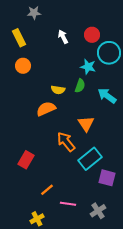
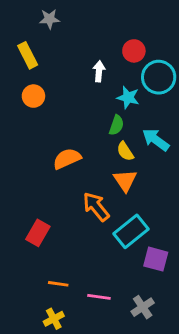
white arrow: (63, 37) -> (99, 71), moved, turned 32
yellow semicircle: (58, 90) -> (125, 151), moved, turned 48
orange line: (47, 190) -> (58, 284), moved, turned 48

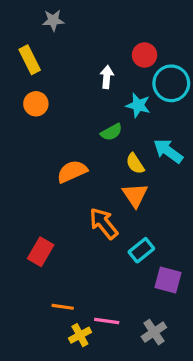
green semicircle: (116, 125) -> (111, 132), moved, turned 42
cyan rectangle: (131, 231) -> (141, 250), size x0.7
yellow cross: (54, 319) -> (80, 335), moved

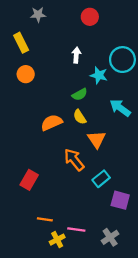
red circle: (145, 55) -> (90, 17), moved
yellow semicircle: (135, 164) -> (80, 117), moved

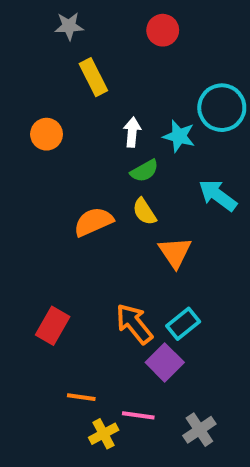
yellow rectangle: (21, 43) -> (93, 77), moved
white arrow: (76, 55) -> (132, 132), moved
orange arrow: (74, 160) -> (134, 324), moved
purple square: (120, 200) -> (165, 362), moved, turned 30

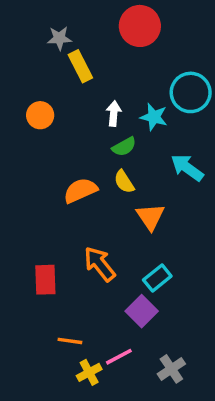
gray star: (69, 26) -> (59, 38), moved
red circle: (163, 30) -> (140, 26), size x1.5
orange arrow: (134, 324) -> (100, 264), moved
red rectangle: (53, 326) -> (45, 280), turned -32
pink line: (138, 415) -> (119, 357), turned -36

